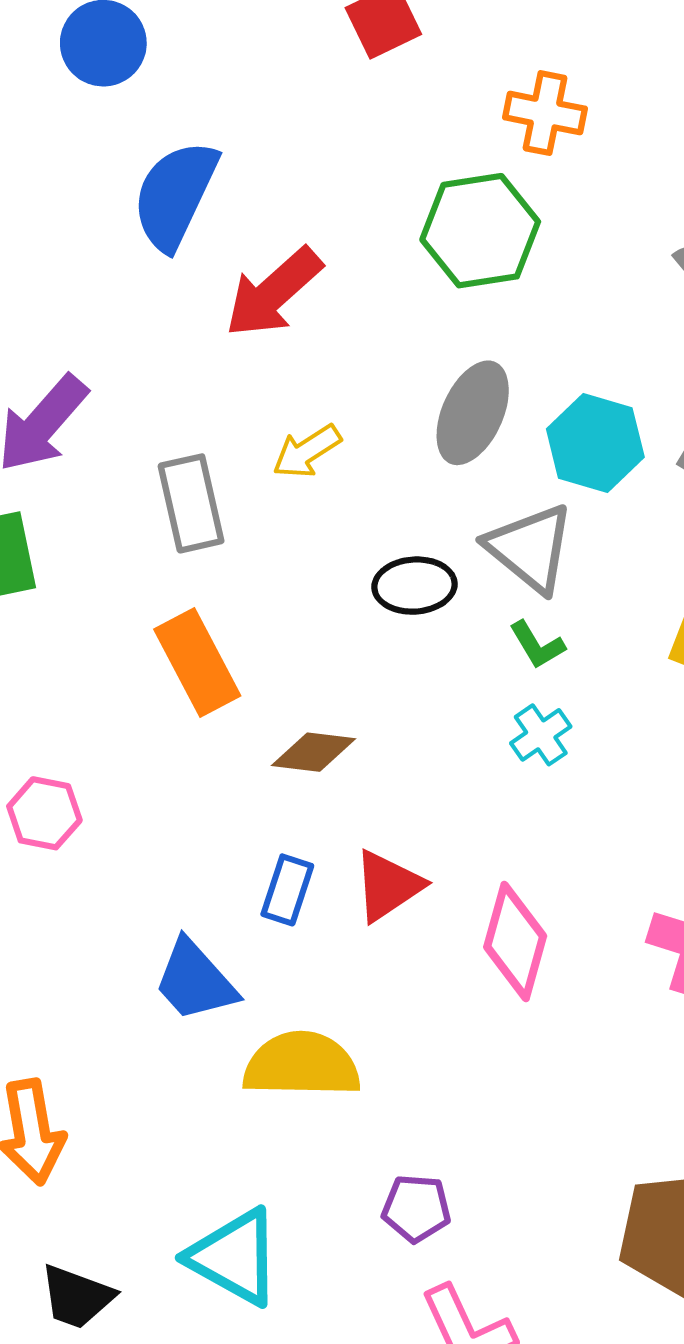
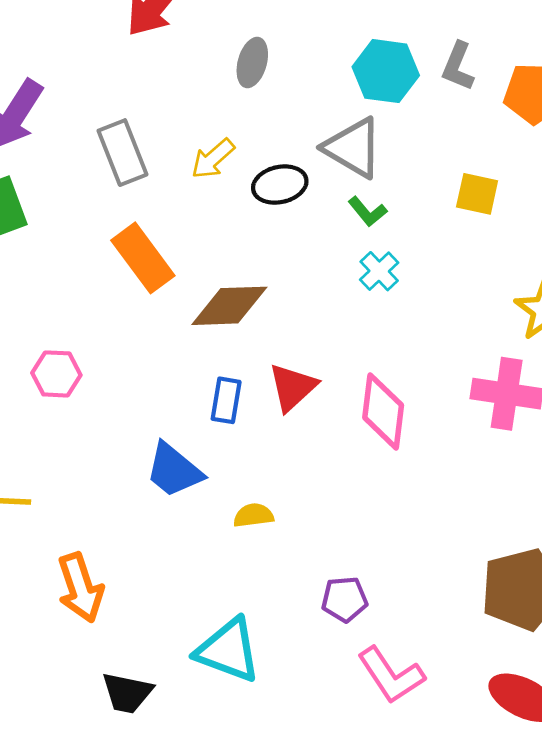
gray ellipse: (473, 413) -> (252, 63), moved, size x0.7
yellow arrow: (307, 451) -> (213, 159), moved
brown diamond: (313, 752) -> (229, 306), size x1.4
yellow semicircle: (302, 1065) -> (253, 515), size x0.5

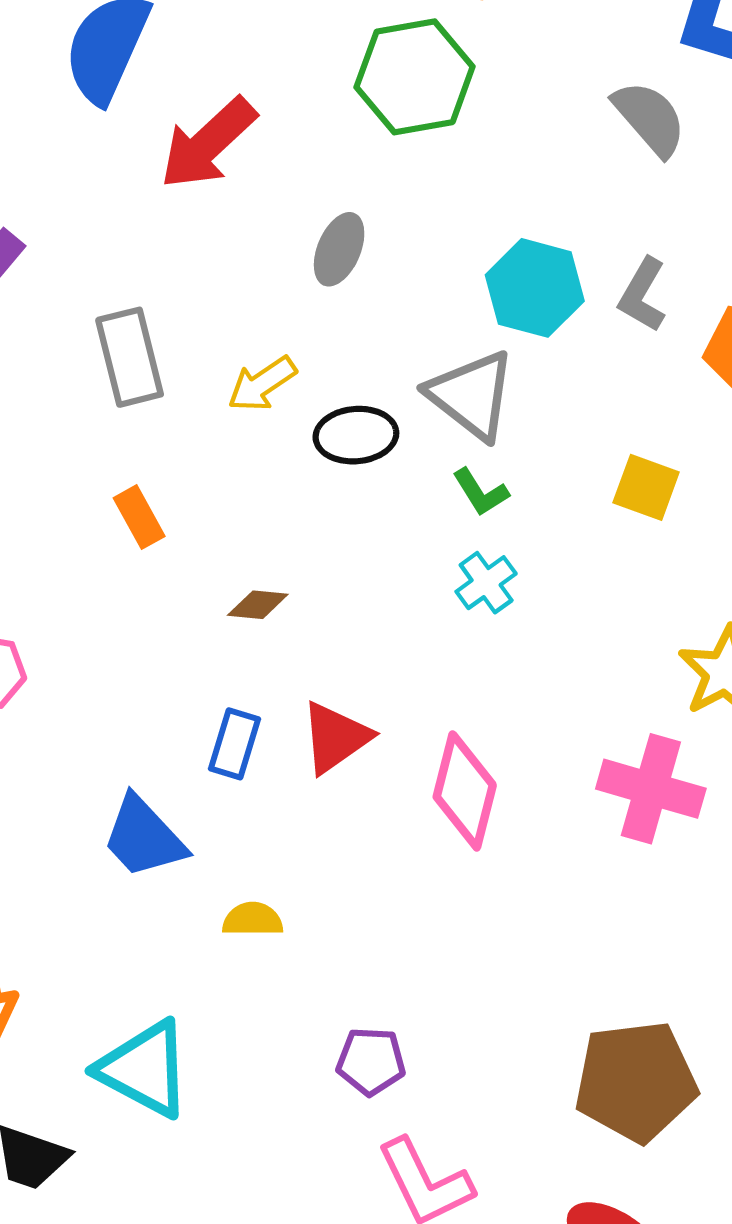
orange rectangle: (143, 258) -> (139, 517), size x0.6
brown diamond: (229, 306) -> (258, 605), size x0.5
cyan triangle: (228, 650) -> (144, 1069), moved

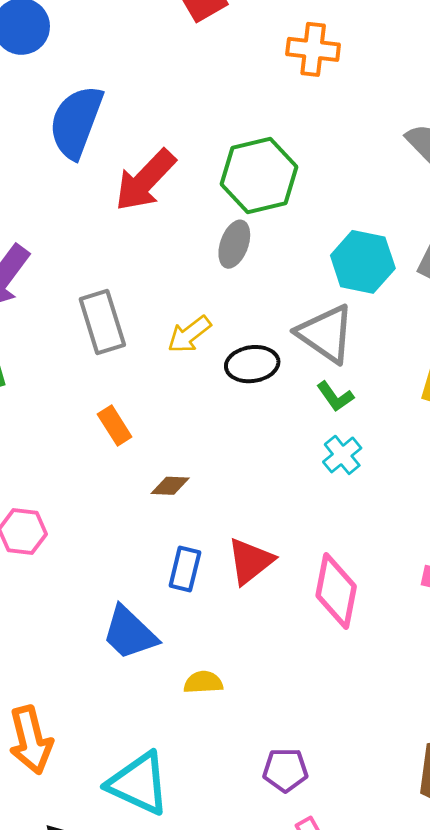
green hexagon: (415, 77) -> (259, 175), moved
brown diamond: (258, 605) -> (170, 486), moved

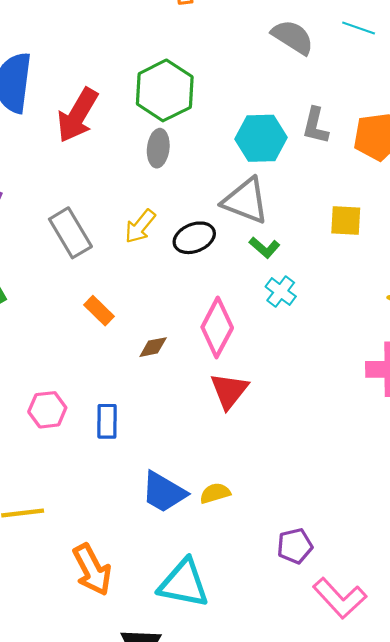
blue rectangle: (185, 569) -> (107, 421), moved
pink diamond: (336, 591) -> (217, 327), moved, turned 30
blue trapezoid: (129, 633) -> (164, 492), moved

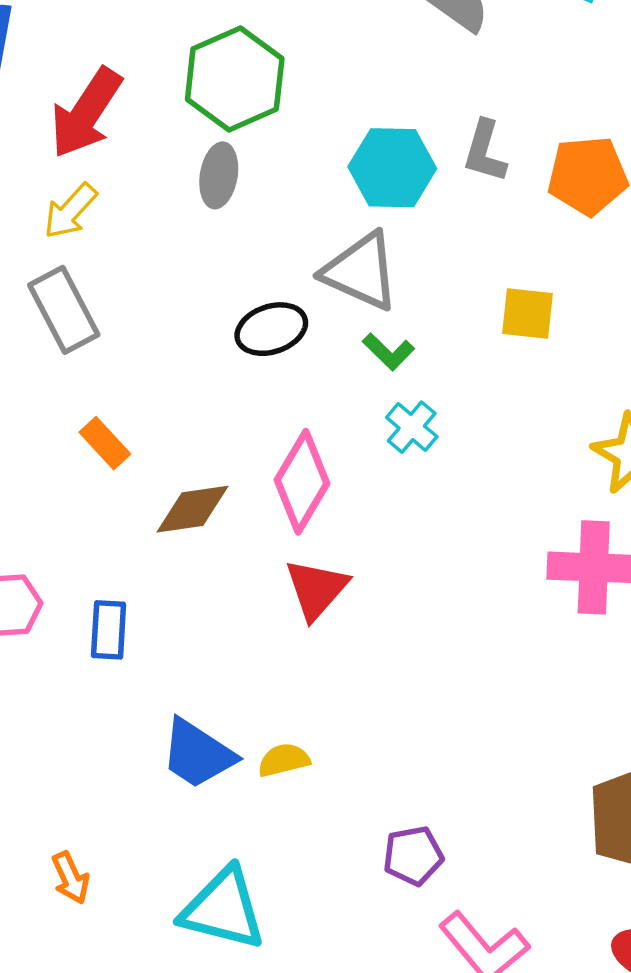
yellow arrow: (140, 226) -> (70, 211), moved
brown diamond: (153, 347) -> (193, 509), size x1.5
orange arrow: (92, 570) -> (71, 878), size x0.6

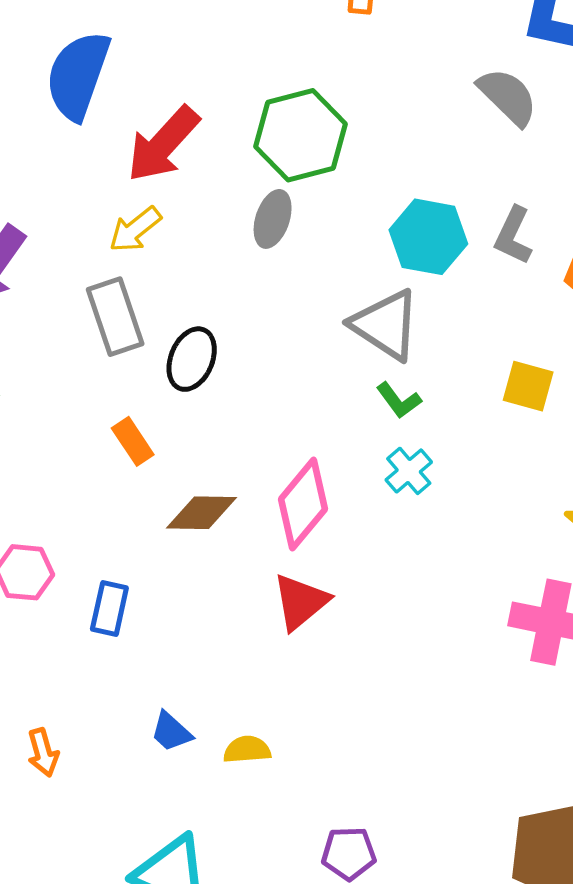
black ellipse: (271, 329) -> (192, 359), moved, turned -58
blue trapezoid: (198, 754) -> (171, 732), size x0.6
orange arrow: (71, 878) -> (43, 752), moved

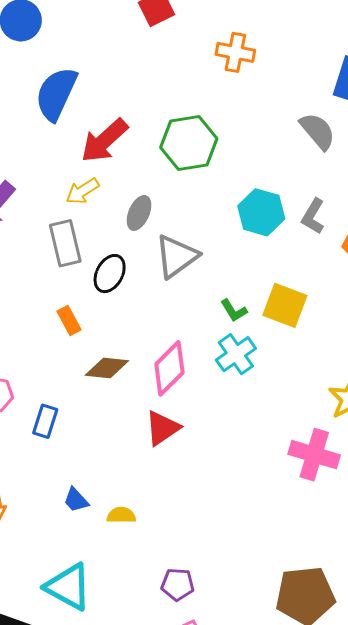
gray ellipse: (273, 219) -> (139, 213), moved
gray triangle: (386, 325) -> (177, 256), moved, turned 45
yellow square: (528, 386) -> (285, 305), moved, size x1.4
cyan cross: (409, 471) -> (236, 354), size x1.4

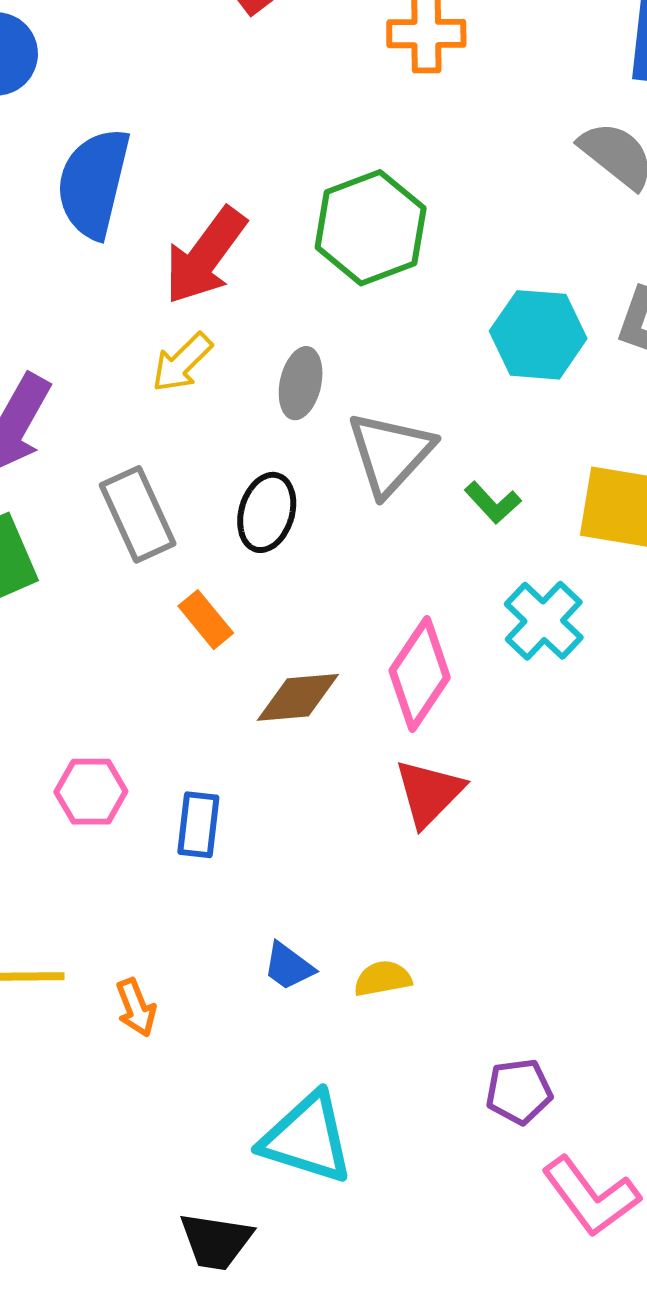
gray rectangle: (65, 243) -> (138, 514), moved
green L-shape: (234, 310) -> (493, 503), moved

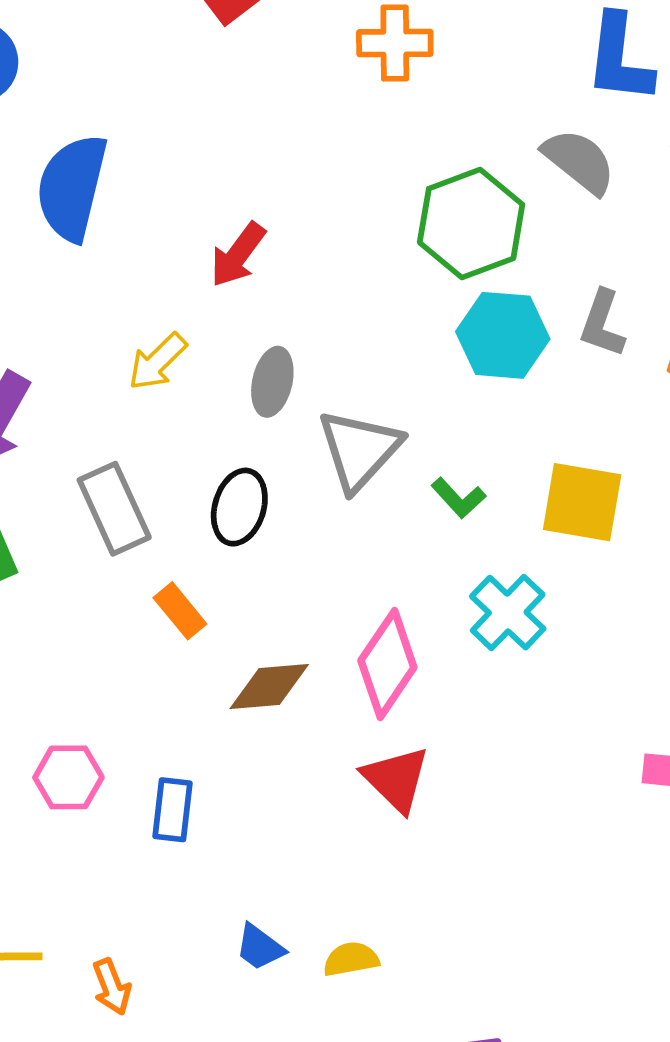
green hexagon: (371, 228) -> (471, 224), moved
red arrow: (205, 256) -> (238, 255), moved, size x0.7
red triangle: (429, 793) -> (396, 779), turned -30

